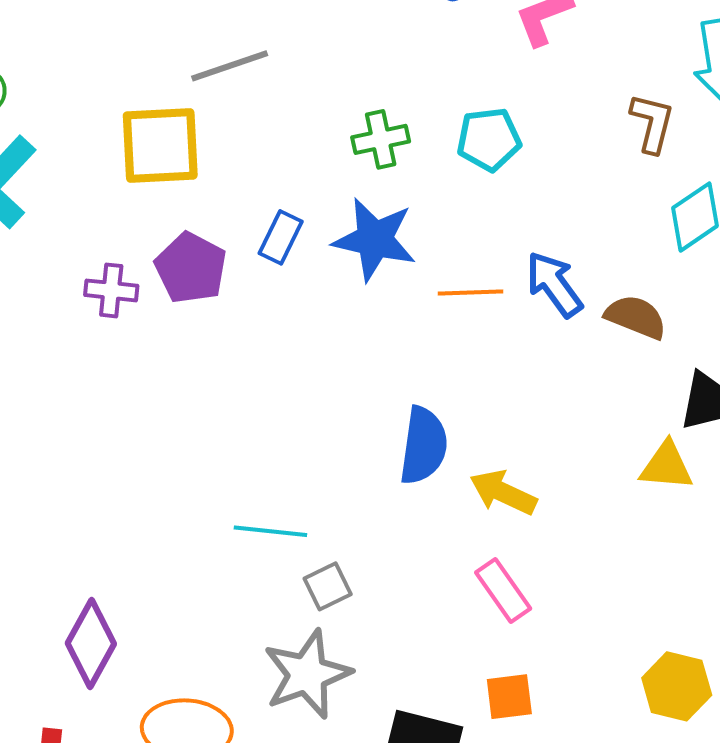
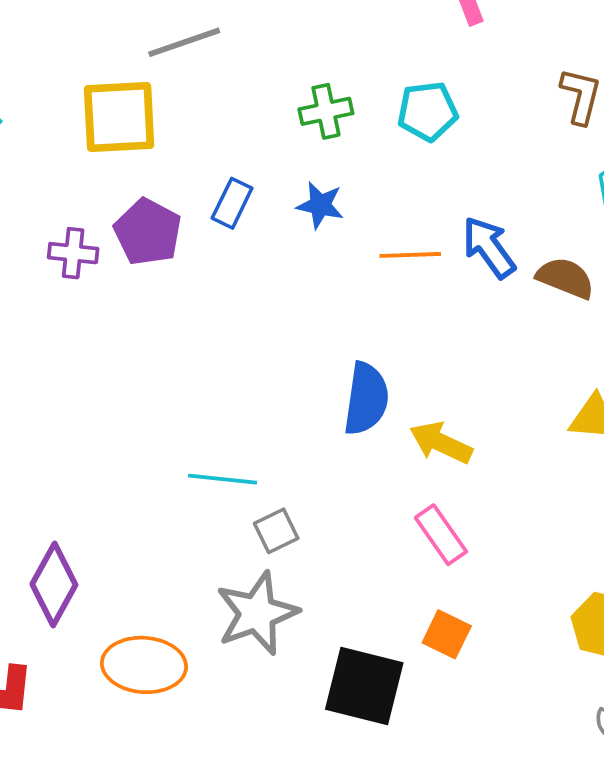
blue star: (375, 239) -> (320, 205), size x0.6
orange square: (509, 697) -> (447, 634), turned 33

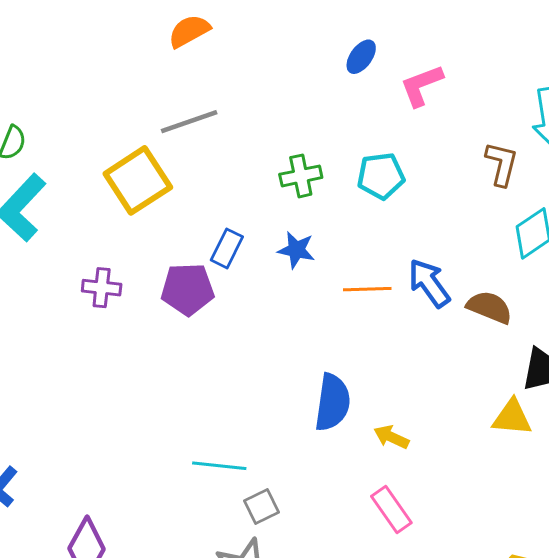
yellow square: (119, 117) -> (138, 180), turned -30
purple pentagon: (148, 232) -> (188, 289), moved, turned -30
yellow arrow: (441, 443) -> (391, 437), size x0.7

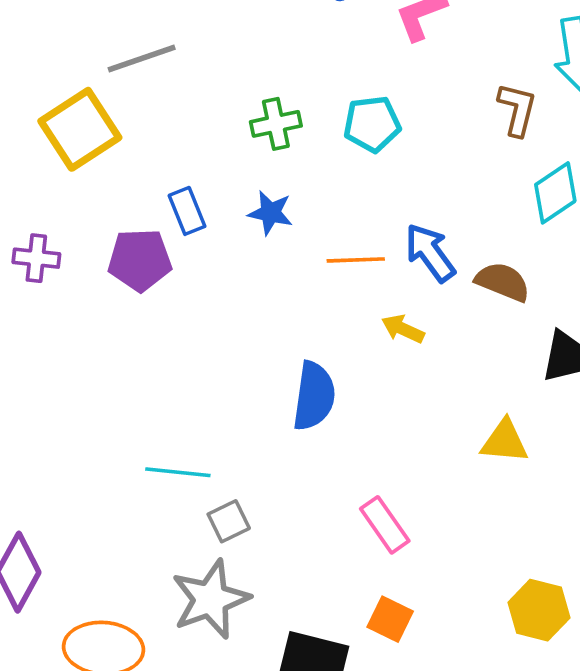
blue rectangle: (227, 248) -> (187, 211), turned -48
yellow triangle: (512, 417) -> (504, 441), moved
yellow arrow: (391, 437) -> (403, 329), moved

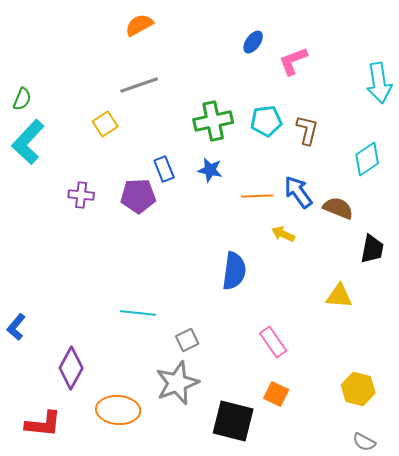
brown L-shape: (517, 109) -> (307, 130), moved
green cross: (276, 124) -> (213, 121), size x1.4
yellow square: (80, 129) -> (105, 124), size x0.6
cyan line: (178, 472) -> (138, 313), moved

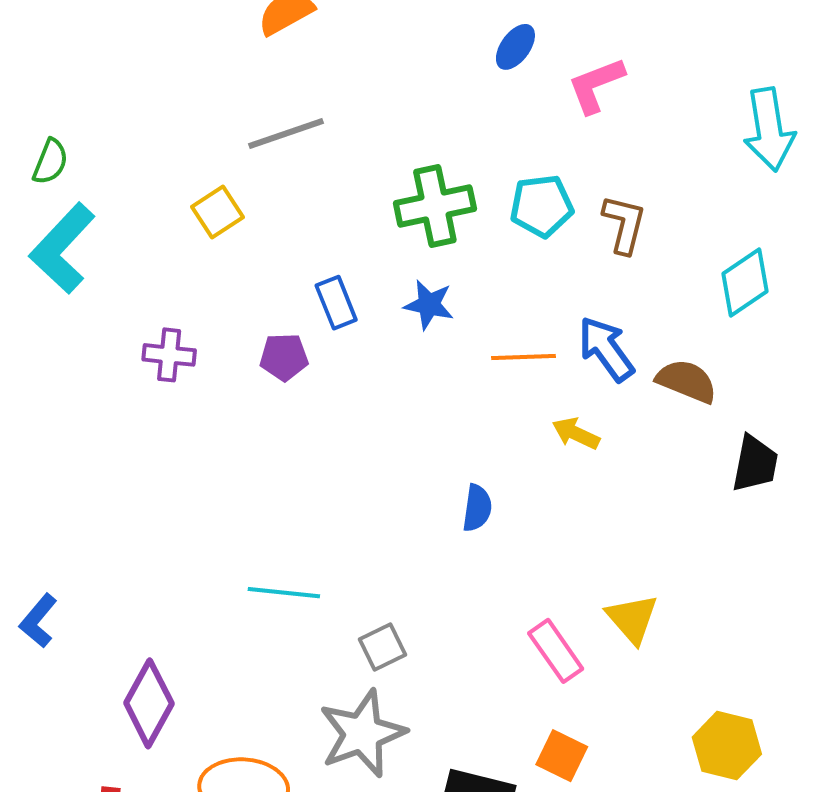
purple pentagon: (138, 196) -> (284, 357), size x0.7
blue semicircle: (234, 271) -> (477, 508), size x0.6
yellow triangle: (339, 296) -> (632, 619), moved, turned 44

